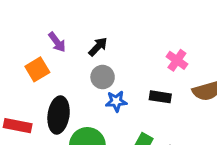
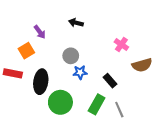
black arrow: (98, 47) -> (76, 23), moved, turned -120
black rectangle: (160, 97) -> (110, 81), moved, turned 40
red rectangle: (18, 126) -> (13, 73), moved

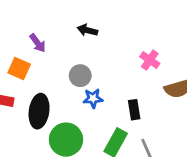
orange square: (26, 51) -> (19, 69), turned -35
black rectangle: (110, 81) -> (134, 110), turned 32

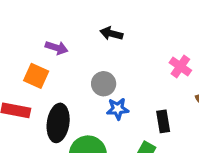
purple arrow: (38, 43) -> (57, 48), turned -36

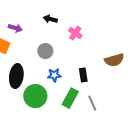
pink cross: (180, 66) -> (75, 33), moved
blue star: (118, 109) -> (54, 75), moved

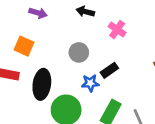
purple arrow: (15, 28) -> (38, 13), moved
black rectangle: (83, 75) -> (109, 70), moved, turned 64

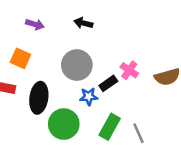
pink cross: (117, 29) -> (129, 70), moved
gray circle: (79, 52) -> (77, 65), size x1.5

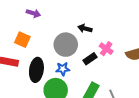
black arrow: (83, 23) -> (85, 28), moved
blue star: (89, 96) -> (63, 69), moved

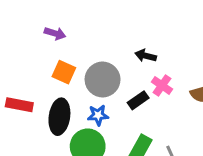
black arrow: (85, 28) -> (146, 56), moved
orange square: (22, 40) -> (64, 72), moved

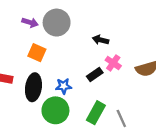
gray circle: (103, 80) -> (57, 23), moved

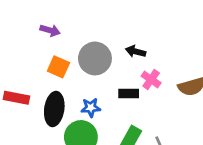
gray circle: (57, 23) -> (95, 58), moved
black rectangle: (95, 75) -> (129, 94), turned 35

